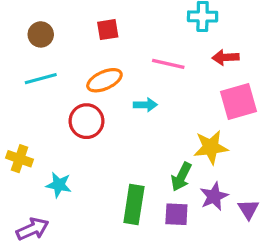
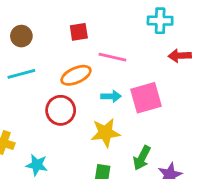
pink line: (168, 64) -> (112, 57), moved
pink square: (239, 101) -> (146, 98), moved
yellow star: (211, 147) -> (105, 133), moved

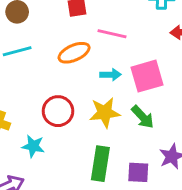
red circle: (61, 110) -> (58, 111), moved
green arrow: (142, 158) -> (143, 117), moved, turned -70

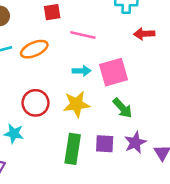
orange ellipse: (74, 53) -> (34, 49), moved
green arrow: (143, 117) -> (122, 108), moved
purple square: (138, 172) -> (105, 144), moved

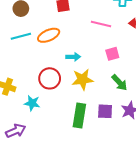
pink line: (83, 35) -> (101, 24), moved
cyan arrow: (82, 71) -> (73, 57), moved
pink square: (114, 72) -> (112, 54), size x0.6

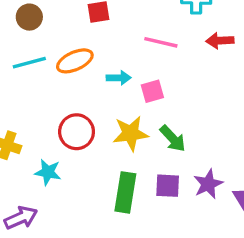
pink square: (112, 54) -> (152, 91), moved
cyan arrow: (73, 57) -> (119, 78), moved
green arrow: (119, 83) -> (173, 138), moved

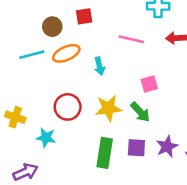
brown circle: (29, 17) -> (52, 27), moved
cyan arrow: (119, 78) -> (99, 66), turned 78
pink square: (152, 91) -> (149, 84), moved

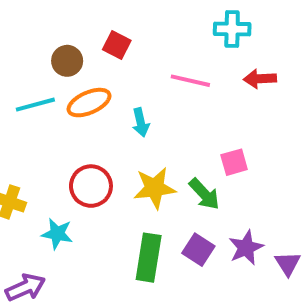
red square: (84, 16) -> (117, 45), turned 36
pink square: (149, 84) -> (234, 162), moved
purple square: (136, 148) -> (198, 250), turned 30

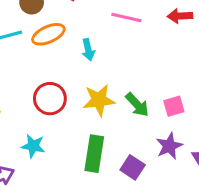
pink square: (234, 162) -> (174, 106), moved
cyan star: (57, 234) -> (33, 146), moved
purple square: (198, 250) -> (133, 167), moved

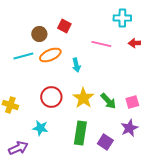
yellow star: (99, 100) -> (83, 98), turned -30

